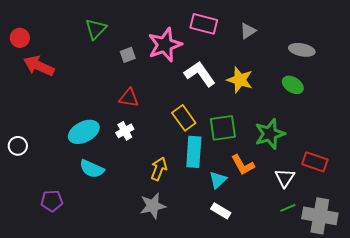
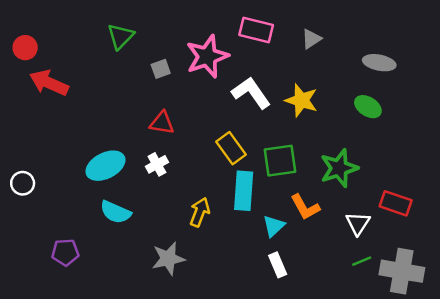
gray star: (153, 206) -> (168, 259), moved
white rectangle: (221, 211) -> (278, 265), turned 36

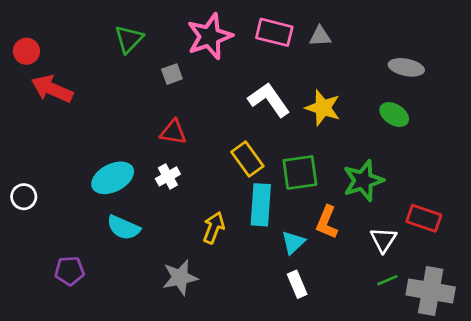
gray triangle: (311, 39) -> (320, 36), moved, turned 30
pink star: (207, 56) -> (210, 36), moved
orange L-shape: (305, 207) -> (327, 222), turned 52

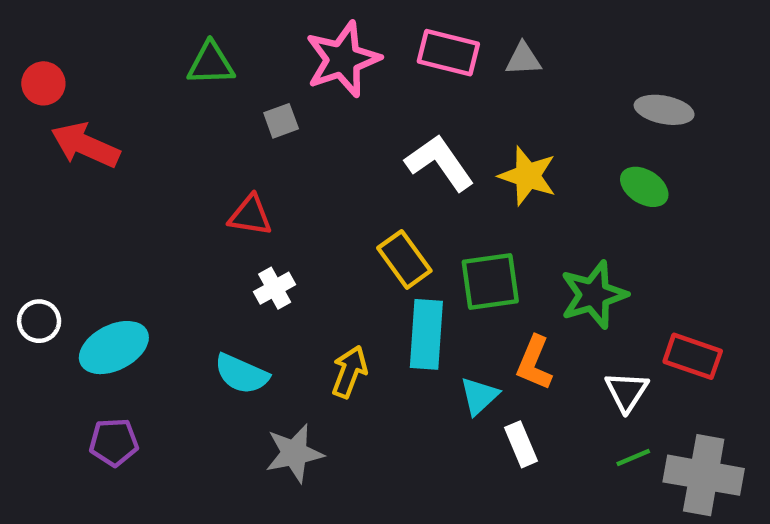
green triangle: (129, 39) -> (211, 64), turned 44
red triangle: (173, 132) -> (250, 215), moved
cyan ellipse: (113, 178) -> (114, 348), moved
cyan semicircle: (123, 228) -> (242, 374), moved
white rectangle: (297, 284) -> (521, 444), moved

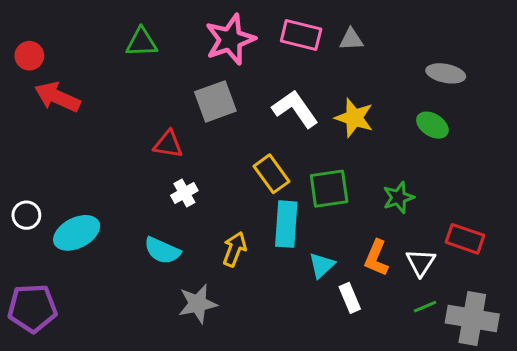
gray square: (281, 121) -> (215, 101), moved, size x1.8
green star: (594, 295) -> (398, 197), size x0.7
orange L-shape: (534, 363) -> (376, 258), moved
purple pentagon: (114, 442) -> (32, 308), moved, size x1.5

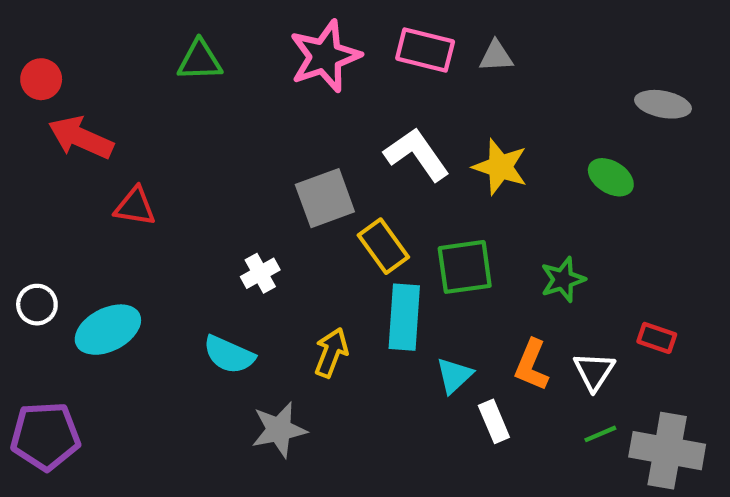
gray ellipse: (446, 73) -> (663, 104), moved
gray square: (215, 101) -> (325, 198), moved
red triangle: (168, 144) -> (135, 206), moved
red rectangle: (465, 239) -> (657, 338), size x0.7

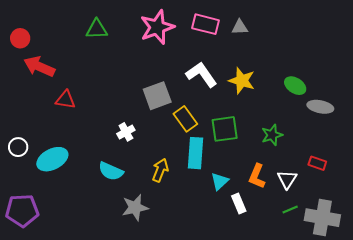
gray ellipse: (663, 104) -> (320, 107), moved

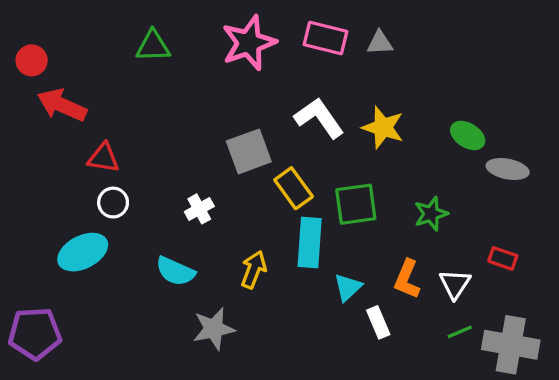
white circle: (18, 147) -> (113, 203), moved

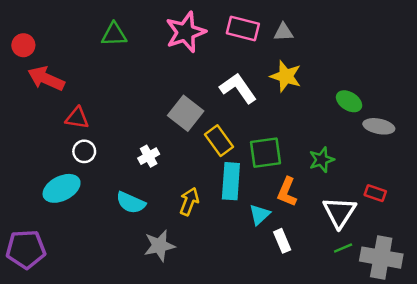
yellow star: (383, 127) -> (286, 76), moved
gray square: (249, 151) -> (186, 113), turned -32
orange L-shape: (407, 279) -> (287, 192), moved
white triangle: (455, 284) -> (339, 212), size x1.4

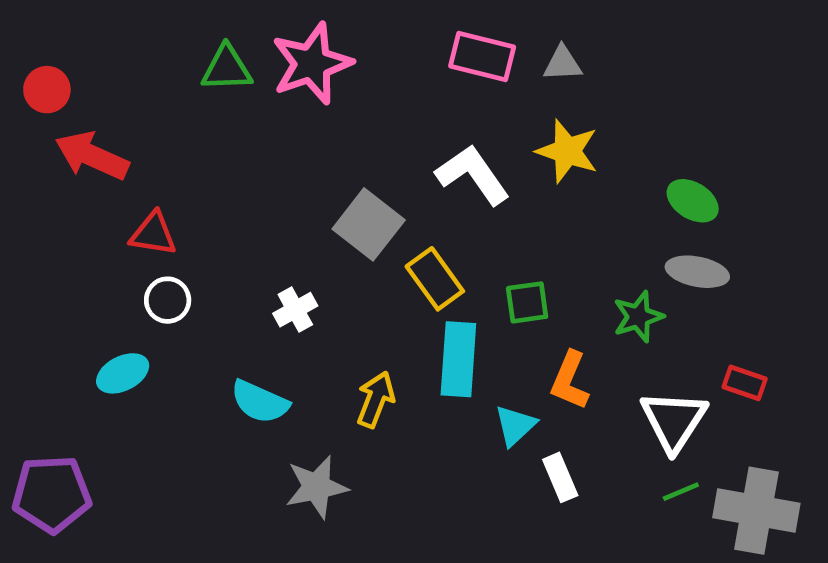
pink star: (186, 32) -> (312, 64), moved
gray ellipse: (379, 126) -> (697, 272), moved
green square: (266, 153) -> (527, 302), size x0.7
cyan ellipse: (62, 188) -> (123, 373), size x0.7

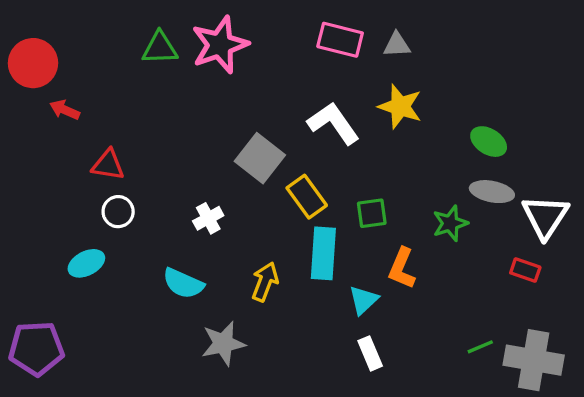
red circle: (47, 90) -> (33, 63), size x1.5
red arrow: (92, 156) -> (65, 110), size x0.6
white triangle: (674, 421) -> (545, 217), moved
white rectangle: (560, 477) -> (370, 353), moved

